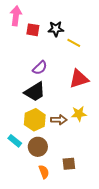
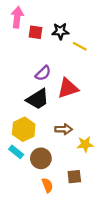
red triangle: (79, 79) -> (68, 88), moved
yellow star: (79, 114) -> (85, 144), moved
yellow hexagon: (35, 120) -> (24, 129), moved

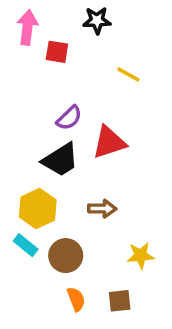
black star: (60, 31) -> (97, 20), moved
yellow star: (85, 144) -> (141, 256), moved
brown square: (74, 177) -> (120, 301), moved

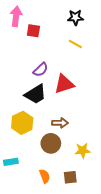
black star: (97, 20) -> (75, 17), moved
cyan rectangle: (26, 245) -> (11, 162), moved, turned -48
brown circle: (66, 256) -> (51, 143), moved

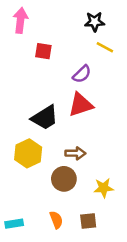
red square: (33, 31) -> (43, 51), moved
yellow line: (75, 44) -> (105, 47), moved
purple semicircle: (41, 70) -> (82, 74), moved
cyan rectangle: (11, 162) -> (14, 224), moved

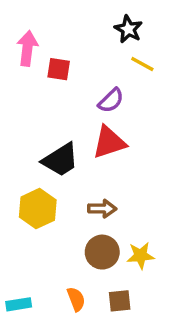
pink arrow: (20, 20) -> (27, 48), moved
black star: (95, 22) -> (128, 29), turned 30
brown circle: (64, 179) -> (102, 252), moved

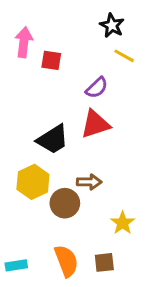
brown circle: (102, 252) -> (65, 203), moved
yellow star: (141, 256) -> (123, 223), turned -30
orange semicircle: (76, 299) -> (66, 261), size x1.5

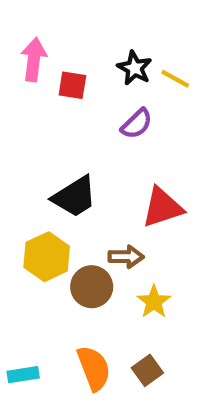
black star: (112, 25) -> (135, 68), moved
red triangle: (95, 124) -> (162, 207), moved
yellow star: (123, 223) -> (154, 302), moved
brown square: (104, 262) -> (147, 370), turned -30

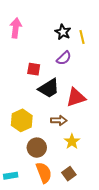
yellow line: (175, 79) -> (82, 37), turned 48
red square: (72, 85) -> (34, 69), moved
black trapezoid: (75, 197) -> (49, 88), moved
brown circle: (92, 287) -> (37, 148), moved

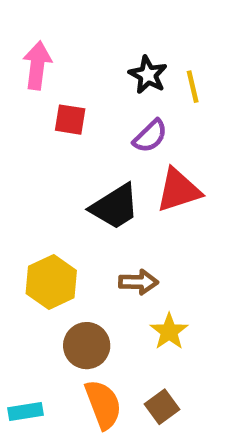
red square: (34, 69) -> (70, 120), moved
red triangle: (76, 97) -> (178, 190), moved

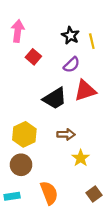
red square: (70, 120) -> (33, 57), turned 32
brown circle: (87, 346) -> (21, 165), moved
brown square: (162, 407) -> (94, 194), moved

